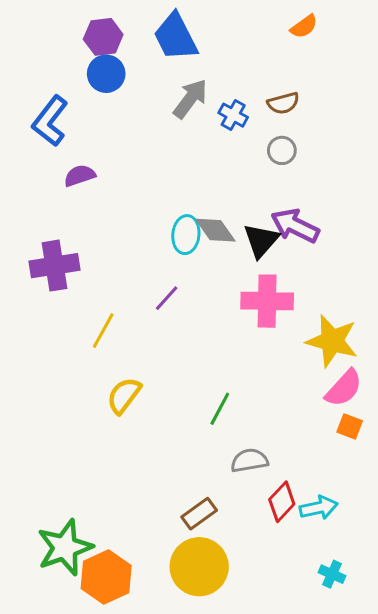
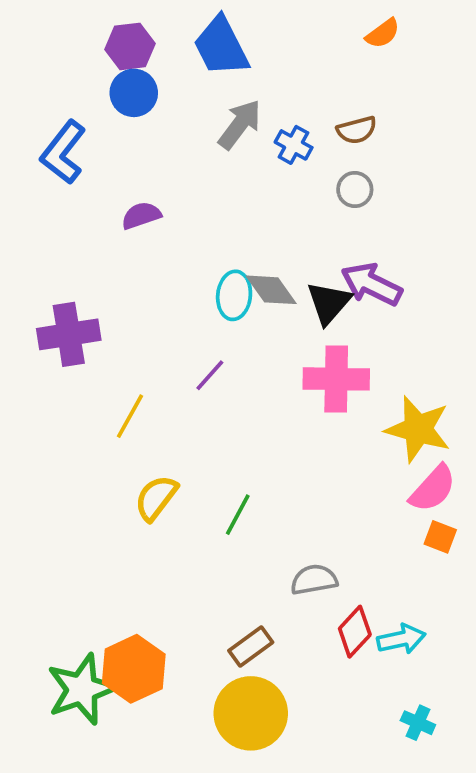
purple semicircle: (80, 176) -> (141, 215), moved
green line: (220, 409) -> (238, 515), moved
orange hexagon: (106, 577) -> (134, 669), moved

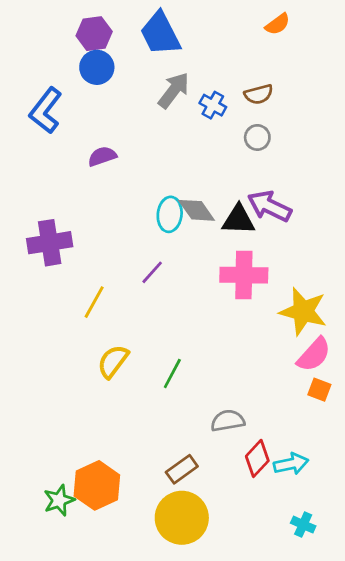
black triangle: (329, 303) -> (238, 220), turned 51
green star: (82, 689) -> (59, 500), size x0.6

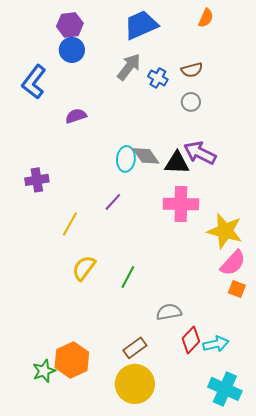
orange semicircle: (278, 24) -> (206, 18), turned -30
blue trapezoid: (160, 34) -> (141, 25), moved, turned 93
purple cross: (50, 243) -> (37, 180), size x0.7
cyan cross: (303, 525) -> (225, 389), size x1.8

